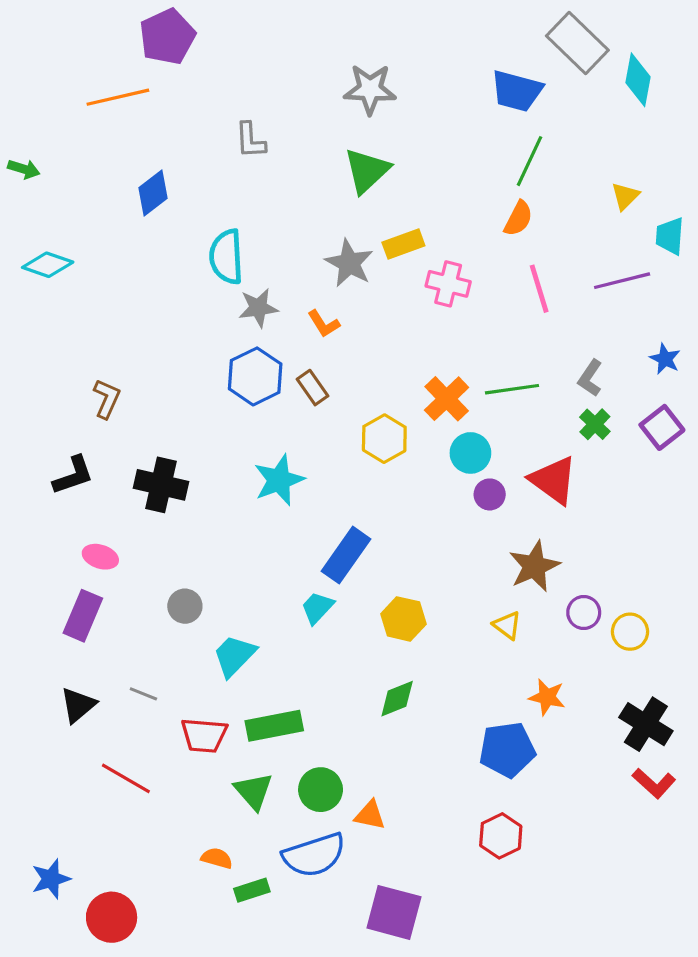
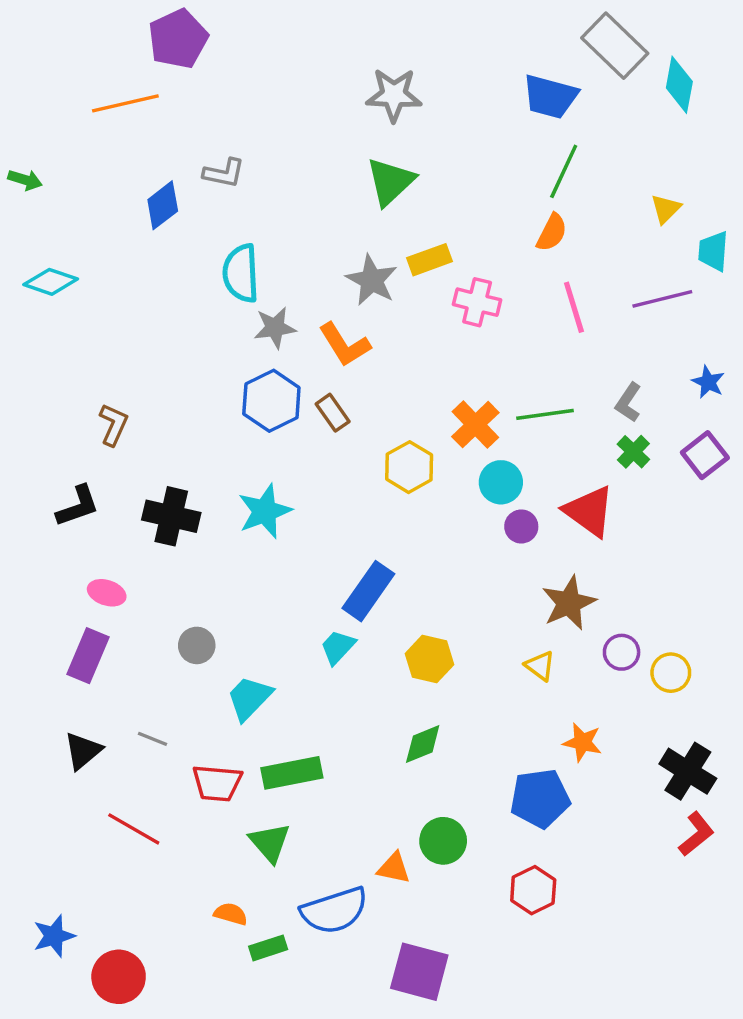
gray L-shape: (250, 140) -> (224, 173), moved, turned -75
orange L-shape: (324, 324) -> (345, 345), size x1.5
cyan star: (279, 480) -> (265, 511), moved
red L-shape: (654, 783) -> (696, 834), turned -81
green circle: (321, 790) -> (443, 841), moved

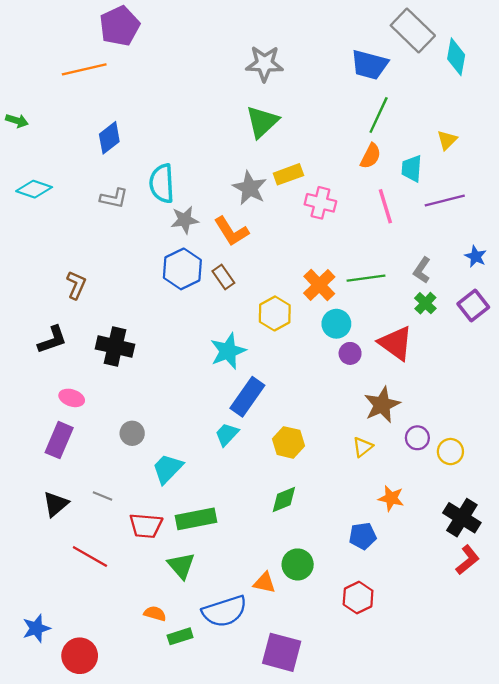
gray L-shape: (224, 173) -> (114, 198), moved
cyan trapezoid: (713, 251) -> (412, 169), moved
cyan star: (265, 511) -> (228, 351), moved
yellow triangle: (540, 666) -> (363, 447), turned 45
blue pentagon: (540, 798) -> (363, 536), size x0.7

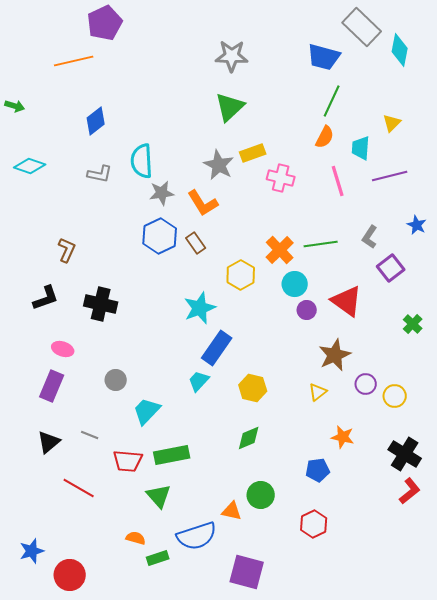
green cross: (425, 303) -> (413, 324), moved
purple square: (473, 305) -> (391, 268), moved

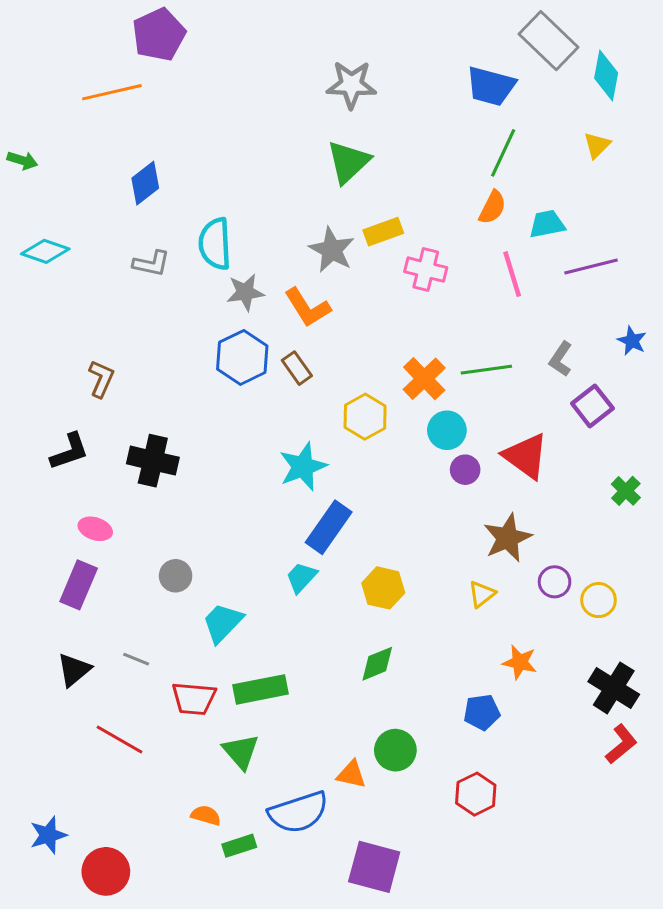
yellow triangle: (392, 123) -> (597, 145), moved
cyan trapezoid: (361, 148) -> (547, 224), turned 75

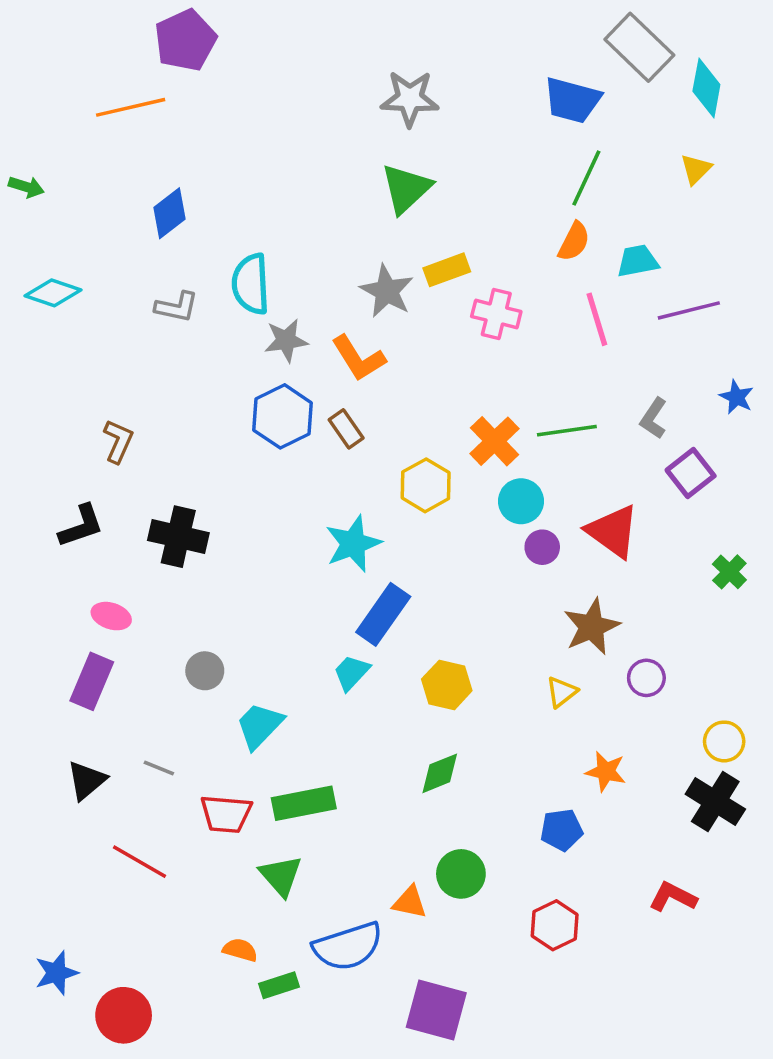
yellow circle: (599, 600) -> (724, 741), moved
red L-shape: (621, 744) -> (673, 897), moved, turned -114

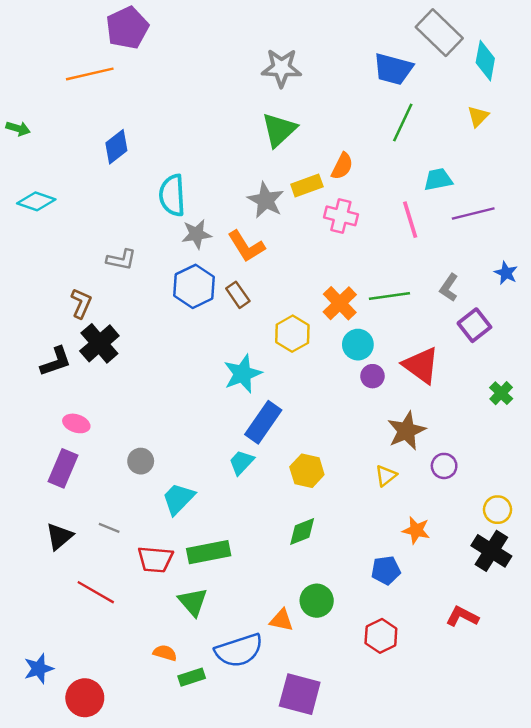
orange semicircle: (574, 242) -> (342, 166), moved
gray L-shape: (177, 307) -> (121, 260), moved
black cross: (178, 537) -> (99, 343), moved, turned 36

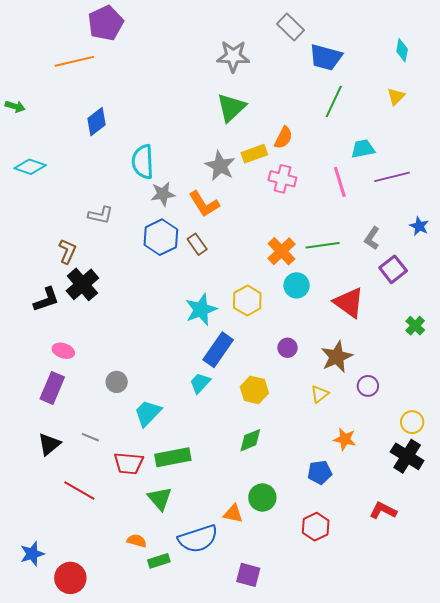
gray rectangle: (439, 33) -> (291, 27), moved, size x0.7
cyan diamond: (485, 61) -> (402, 50), size x0.7
yellow hexagon: (292, 334) -> (247, 300), moved
purple circle: (372, 376) -> (287, 348), moved
purple square: (300, 694) -> (248, 575), size x0.7

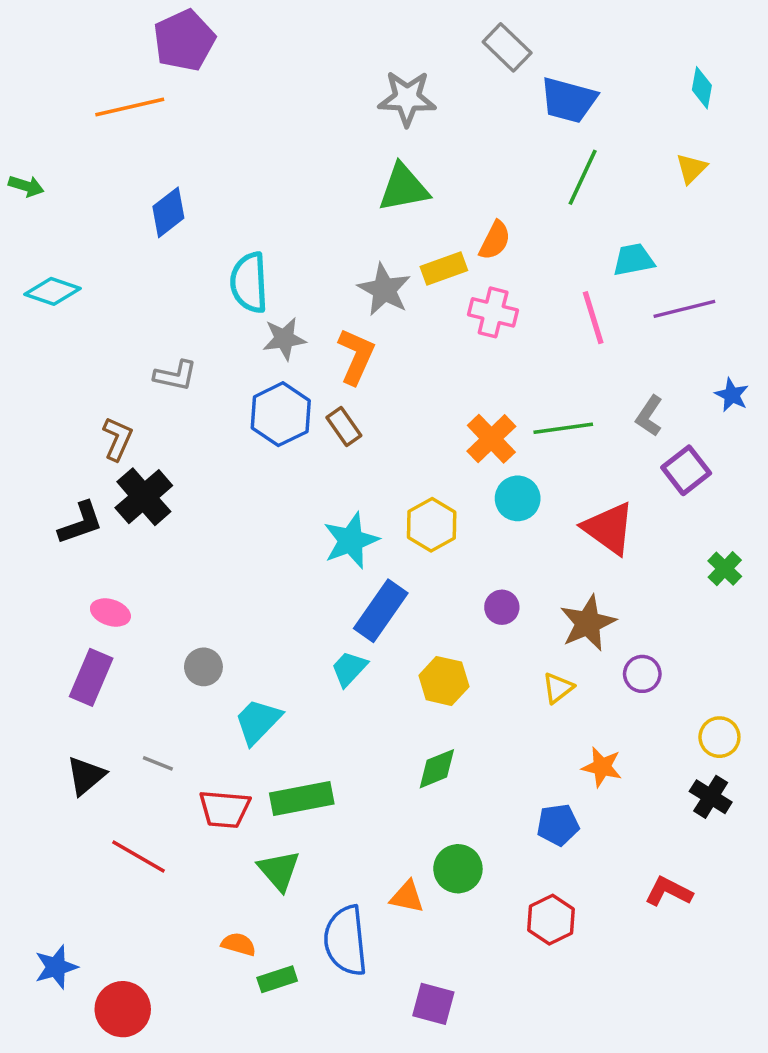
green triangle: (231, 107) -> (404, 188), turned 32
orange L-shape: (204, 204) -> (356, 356), turned -124
black cross: (407, 456) -> (711, 797), size x0.7
blue semicircle: (198, 539) -> (346, 941), turned 102

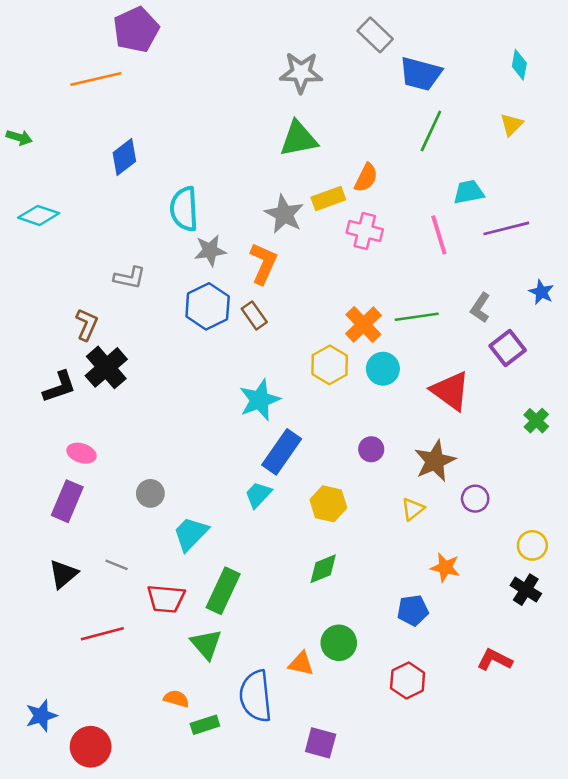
yellow hexagon: (432, 525) -> (330, 365), moved
green rectangle: (302, 799) -> (223, 591), turned -54
red line: (139, 856) -> (102, 634), turned -45

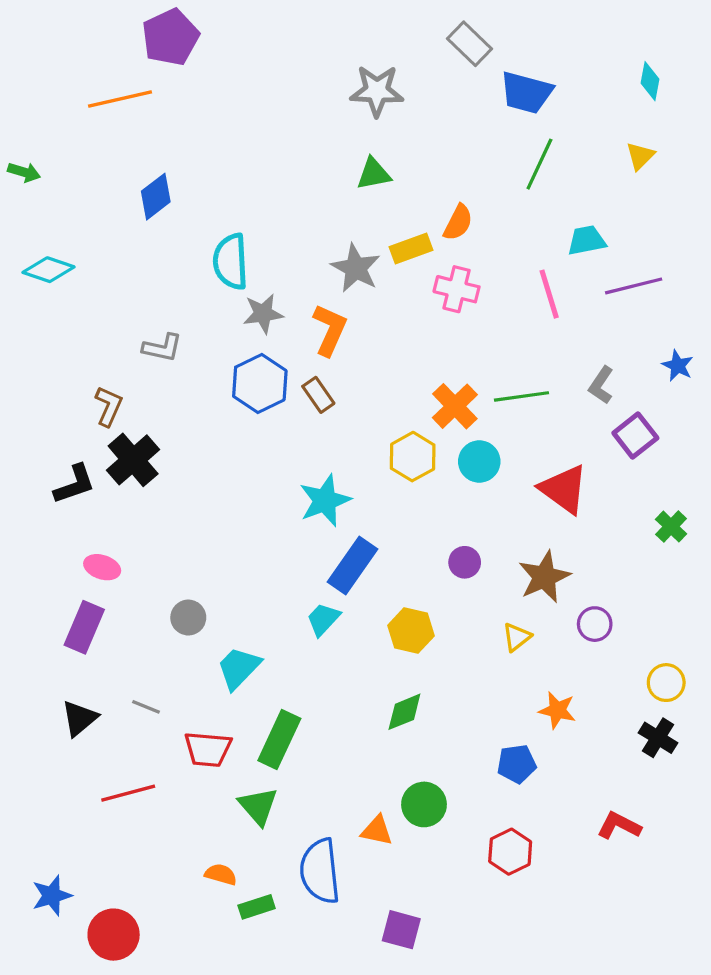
green triangle: (298, 139) -> (374, 174), size x0.7

